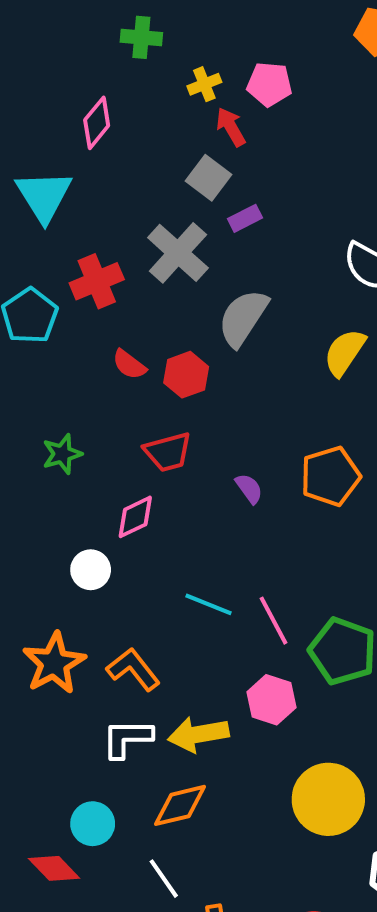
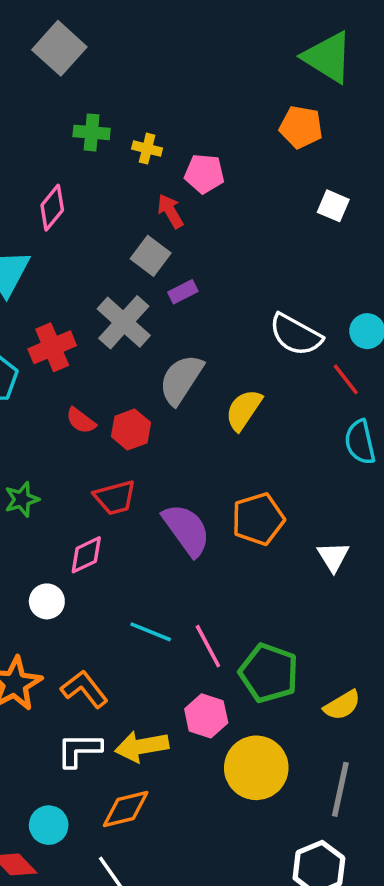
yellow cross: (204, 84) -> (147, 149), moved, turned 36
yellow semicircle: (345, 352) -> (244, 410), moved
purple semicircle: (249, 488) -> (186, 530), size x2.0
yellow circle: (328, 799) -> (256, 768), moved

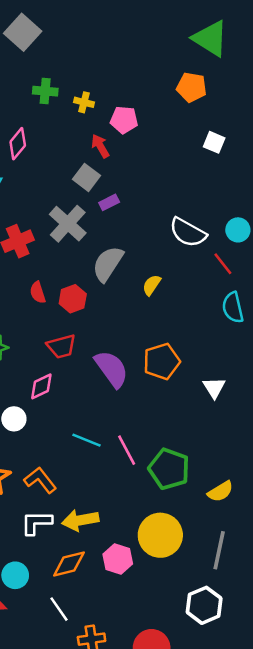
yellow semicircle: (244, 410) -> (152, 285), size x0.7
red semicircle: (81, 421) -> (38, 292), turned 35
pink hexagon: (206, 716) -> (118, 559), moved

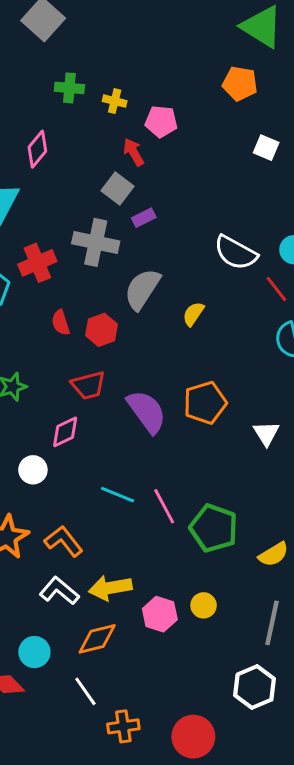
gray cross: (68, 224) -> (96, 242), turned -30
white L-shape: (36, 523) -> (59, 591), turned 40
yellow circle: (160, 535) -> (204, 605), size x0.5
pink hexagon: (118, 559) -> (160, 614), moved

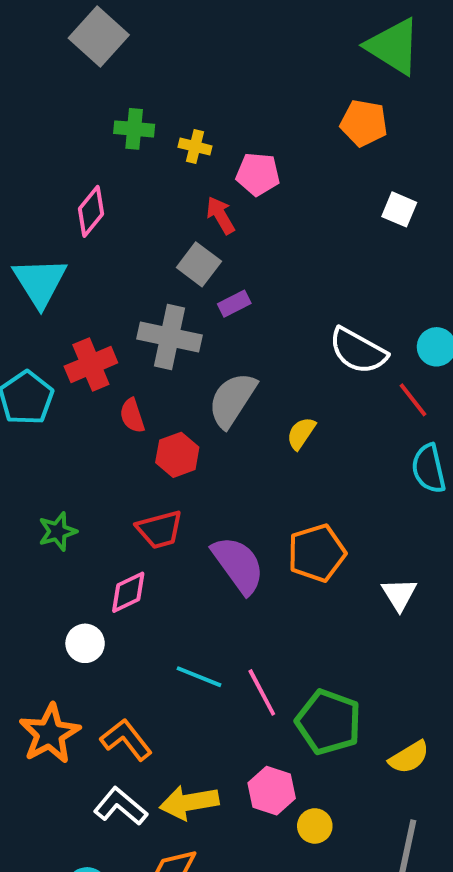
red semicircle: (61, 323) -> (132, 416), moved
pink hexagon: (160, 614) -> (272, 791), moved

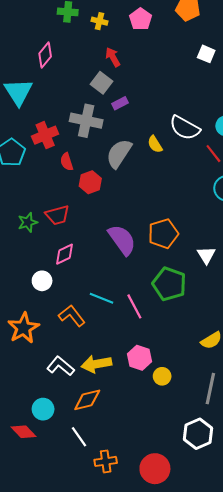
pink pentagon: (258, 174) -> (141, 19), moved, turned 30
yellow semicircle: (301, 433) -> (155, 144), moved, turned -66
red trapezoid: (160, 529) -> (57, 215), moved
green pentagon: (329, 722) -> (169, 284), moved
orange L-shape: (126, 740) -> (72, 316), moved

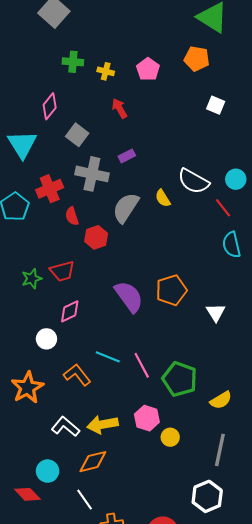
gray square: (102, 83) -> (77, 135), moved
green pentagon: (169, 284) -> (180, 379), moved

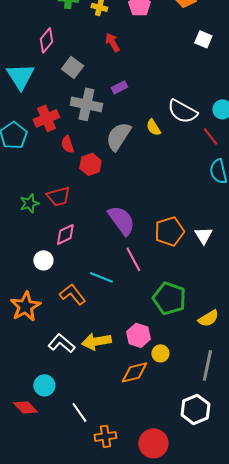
orange pentagon: (171, 290) -> (169, 231), moved
pink line: (142, 365) -> (133, 259), moved
orange diamond: (93, 462) -> (134, 372), moved

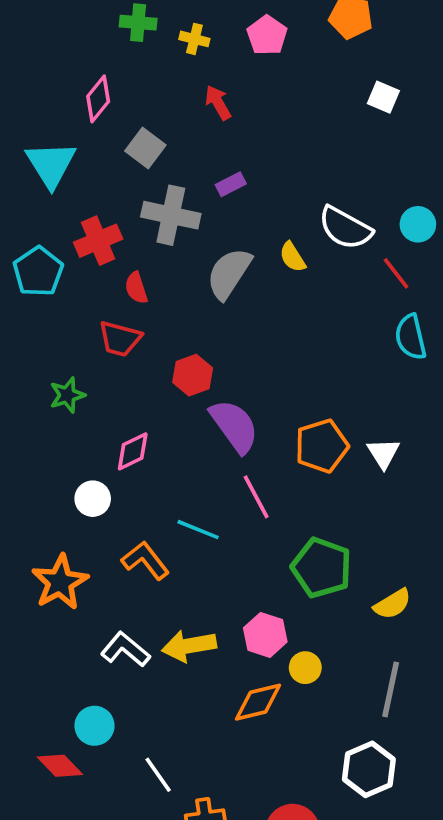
red hexagon: (90, 164) -> (193, 375), moved
red trapezoid: (58, 196) -> (120, 339), moved, turned 30

